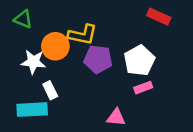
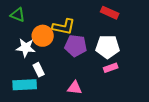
red rectangle: (159, 17) -> (110, 13), moved
white pentagon: (139, 60) -> (108, 47), turned 30
pink triangle: (116, 117) -> (75, 88), moved

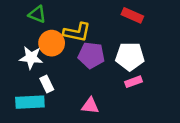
green triangle: (18, 15) -> (37, 14), moved

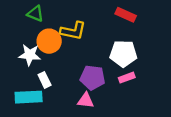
purple pentagon: (91, 55) -> (93, 78), moved

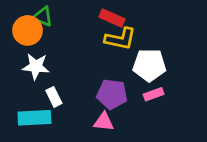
red rectangle: (126, 15) -> (112, 18), moved
yellow L-shape: (73, 31) -> (120, 39), moved
orange circle: (49, 41) -> (28, 30), moved

